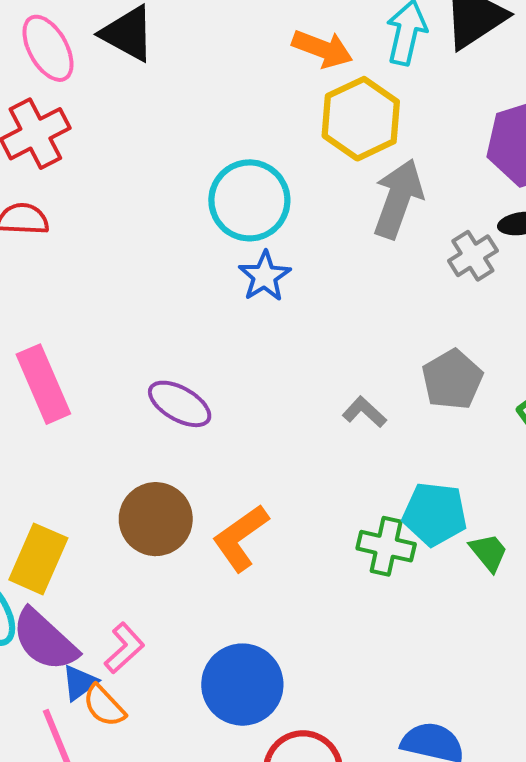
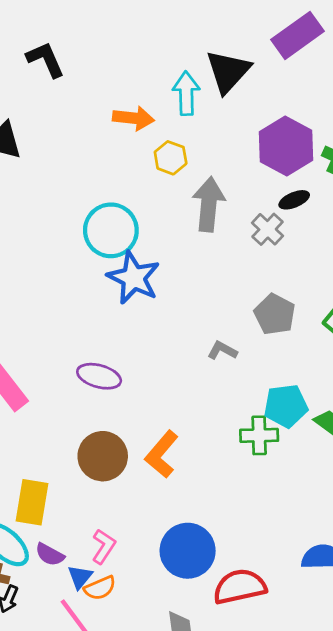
yellow hexagon: (361, 119) -> (171, 158), size x0.6
blue star: (265, 276) -> (134, 278), size x1.5
purple semicircle: (45, 640) -> (50, 555), size x0.6
orange semicircle: (104, 706) -> (100, 588), turned -56

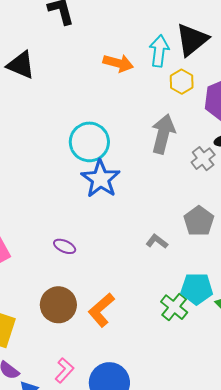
yellow hexagon: (171, 158) -> (182, 82), moved
purple ellipse: (99, 376) -> (65, 246), size x0.7
green cross: (259, 435) -> (174, 307), turned 32
pink L-shape: (104, 546) -> (64, 370), moved

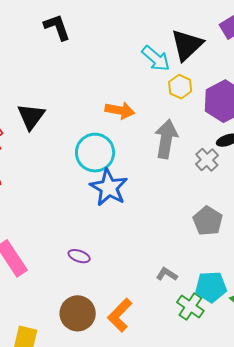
cyan arrow: (159, 51) -> (156, 58), turned 128
orange arrow: (118, 63) -> (120, 110), moved
black triangle: (21, 65) -> (31, 116), moved, turned 48
gray L-shape: (157, 241) -> (167, 274), moved

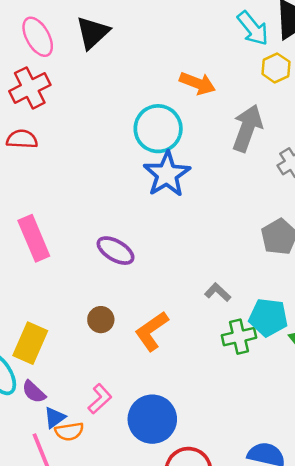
black triangle: (31, 116) -> (93, 33), moved
purple ellipse: (79, 256) -> (116, 251), size x1.4
green cross: (190, 307) -> (239, 337), turned 32
brown circle: (78, 313) -> (101, 320), size x0.6

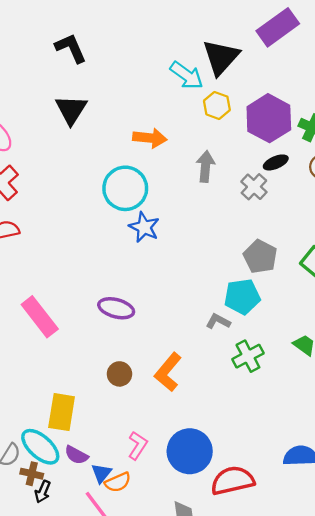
black triangle: (93, 33) -> (71, 110), moved
gray arrow: (247, 128) -> (205, 166), size x0.7
blue star: (167, 174) -> (144, 227), size x0.7
cyan pentagon: (268, 317) -> (242, 297), moved

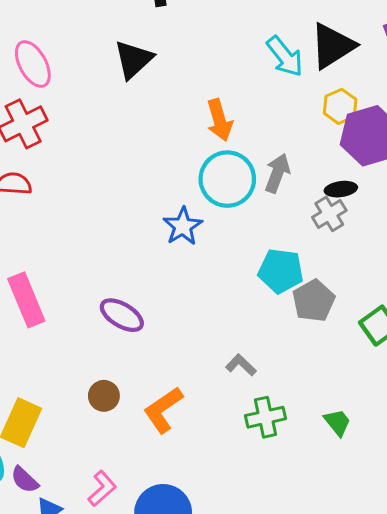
yellow hexagon: (217, 105) -> (340, 106), moved
orange arrow: (150, 138) -> (220, 120), turned 52
black ellipse: (276, 162) -> (341, 189), moved
cyan circle: (125, 188) -> (227, 179), moved
cyan pentagon: (242, 297) -> (281, 271), moved

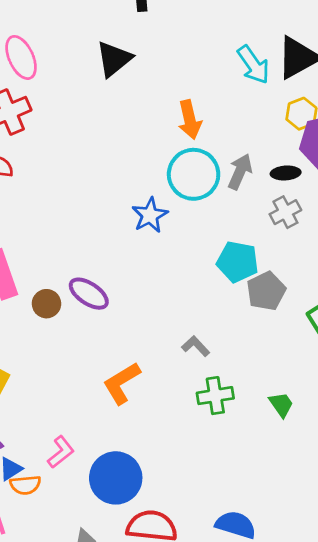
black ellipse: (341, 189) -> (286, 173), moved
brown circle: (104, 396) -> (46, 304), moved

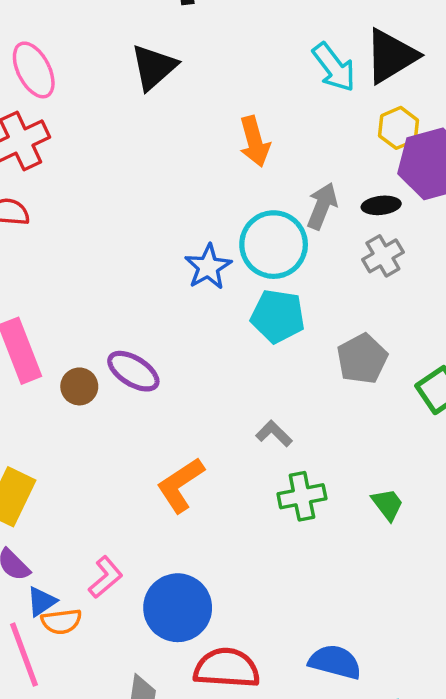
cyan circle: (194, 174) -> (274, 245), moved
cyan pentagon: (238, 262) -> (278, 316), moved

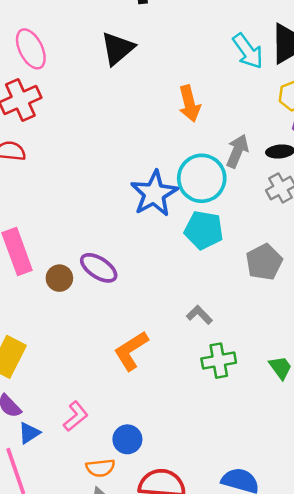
blue star: (208, 267) -> (154, 194), size x1.4
blue circle: (178, 608) -> (127, 439), size x0.6
orange semicircle: (61, 621) -> (100, 468), moved

